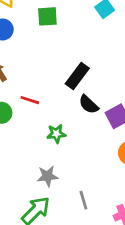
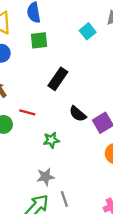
black rectangle: (77, 76) -> (58, 79), moved
gray line: (83, 200) -> (64, 199), moved

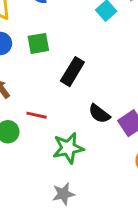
green square: (39, 40) -> (38, 43), moved
green star: (51, 140) -> (68, 148), size x1.5

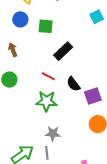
red line: (37, 115) -> (48, 76), moved
gray star: (63, 194) -> (53, 134), moved

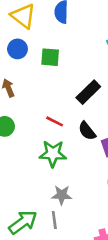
black rectangle: (63, 51) -> (88, 92), moved

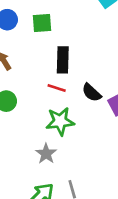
black rectangle: (88, 92) -> (63, 60), moved, turned -35
gray star: (62, 195) -> (46, 154), moved, turned -30

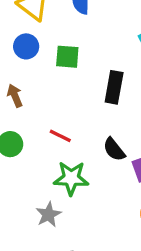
black rectangle: (63, 60) -> (114, 87), moved
red line: (57, 88) -> (60, 136), moved

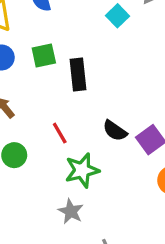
black rectangle: (114, 87) -> (78, 75), moved
red line: (60, 136) -> (60, 133), turned 50

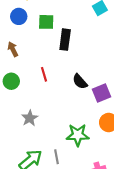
green star: (82, 170) -> (78, 135), moved
gray star: (71, 211) -> (30, 118), moved

